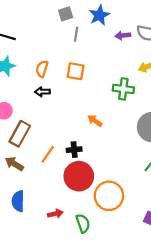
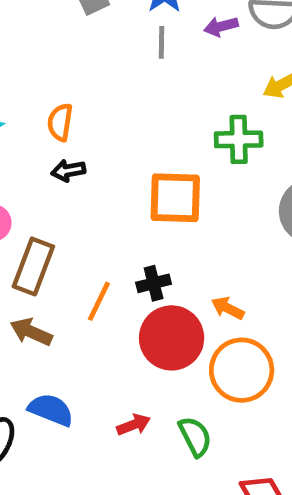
gray line: (76, 34) -> (162, 42), moved
orange square: (76, 71) -> (175, 198), moved, size x1.4
orange arrow: (95, 121) -> (228, 308), moved
blue semicircle: (18, 201) -> (51, 410), turned 120

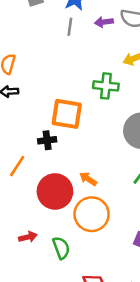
black cross: (154, 283) -> (47, 140), moved

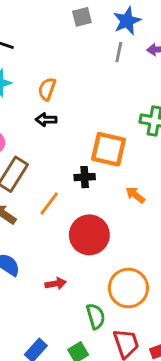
orange arrow: (88, 179) -> (135, 195), moved
orange circle: (92, 214) -> (128, 288), moved
green semicircle: (61, 248) -> (96, 316), moved

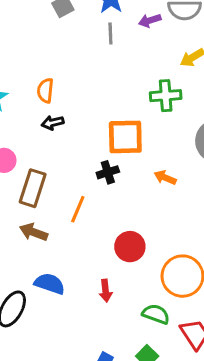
red circle: (89, 235) -> (130, 247), moved, size x0.7
red arrow: (56, 284) -> (106, 291), turned 108
green semicircle: (96, 316) -> (156, 314), turned -40

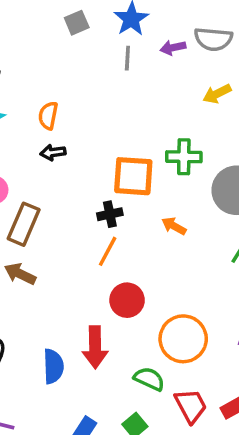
green cross: (166, 96) -> (184, 157), moved
orange line: (78, 209) -> (108, 251), moved
blue semicircle: (50, 284) -> (53, 366), moved, turned 64
red arrow: (106, 291) -> (95, 347), size x1.6

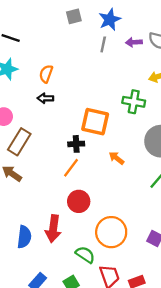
green cross: (184, 157) -> (134, 102), moved

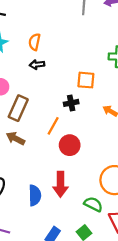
orange square: (95, 122) -> (86, 80), size x0.7
orange line: (71, 168) -> (53, 126), moved
red circle: (79, 201) -> (70, 145), moved

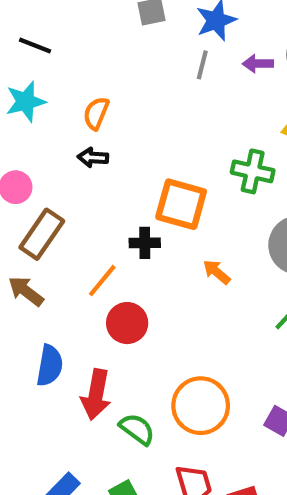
orange square: (86, 80) -> (181, 204), size x1.4
blue semicircle: (35, 195) -> (50, 365), moved
green semicircle: (93, 204) -> (137, 429), moved

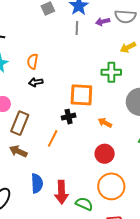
red circle: (127, 323) -> (105, 154), moved

